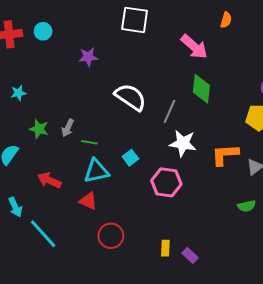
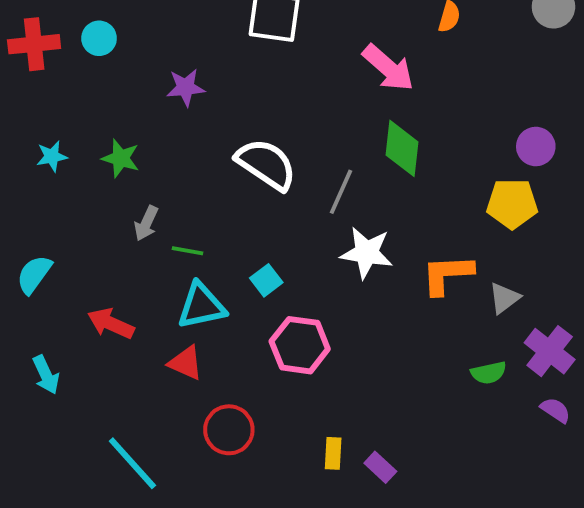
green star: (39, 129) -> (121, 158), moved
pink hexagon: (166, 182) -> (300, 345), moved
cyan line: (43, 234) -> (132, 463), moved

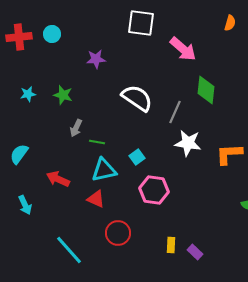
pink arrow: (388, 68) -> (183, 49), moved

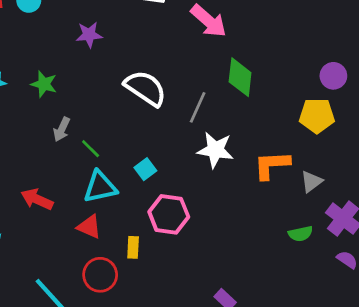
green line: (97, 142) -> (91, 149), turned 35
red circle: (118, 233) -> (100, 275), moved
yellow rectangle: (171, 245) -> (133, 247), moved

